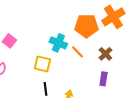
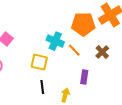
purple rectangle: (103, 79) -> (84, 77), moved

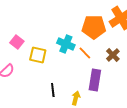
yellow square: (39, 62) -> (38, 55), moved
purple rectangle: (84, 77) -> (95, 80), size x1.5

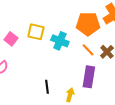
orange line: (85, 53) -> (88, 50), moved
yellow square: (38, 55) -> (36, 32), moved

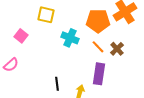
yellow square: (36, 32) -> (46, 15), moved

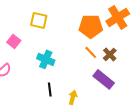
cyan cross: (70, 38) -> (46, 59), moved
purple rectangle: (99, 74) -> (104, 79), moved, turned -60

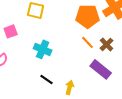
pink square: (14, 41) -> (11, 31), turned 32
black line: (50, 89) -> (47, 79), turned -48

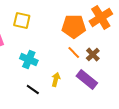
yellow arrow: (70, 87) -> (56, 79), moved

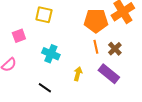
orange line: (74, 52) -> (96, 47), turned 32
black line: (33, 89) -> (45, 88), moved

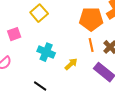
yellow square: (44, 15) -> (39, 13), turned 36
yellow arrow: (78, 74) -> (71, 64), moved, turned 32

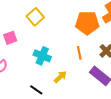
orange line: (91, 45) -> (79, 53), moved
yellow arrow: (71, 64) -> (60, 77), moved

